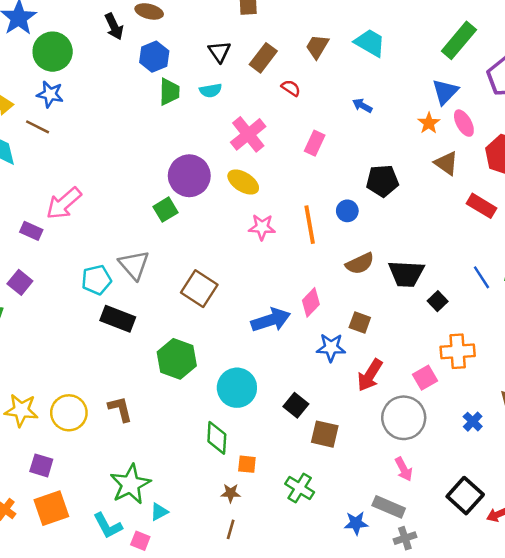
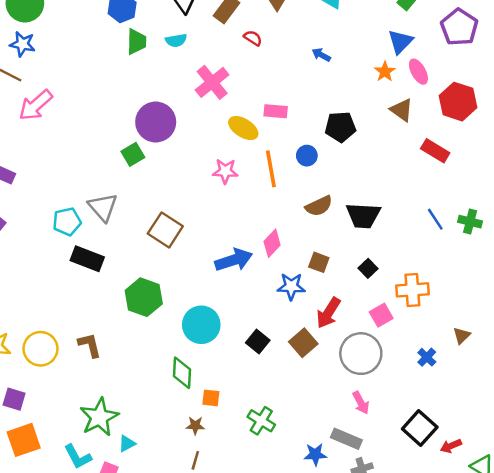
pink rectangle: (315, 143) -> (276, 111), moved, turned 70
yellow ellipse: (243, 182) -> (243, 128), moved
pink arrow: (64, 203) -> (36, 105), moved
black square: (438, 301) -> (368, 268), moved
brown square: (325, 434) -> (303, 343), moved, turned 36

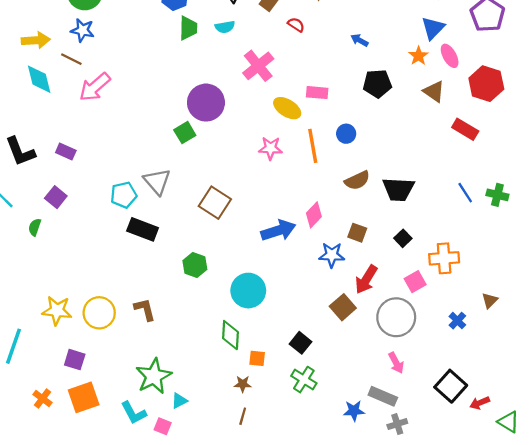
black pentagon: (340, 127) -> (377, 84), moved
green hexagon: (144, 297) -> (195, 265), size x0.7
black square: (258, 342) -> (301, 343), moved

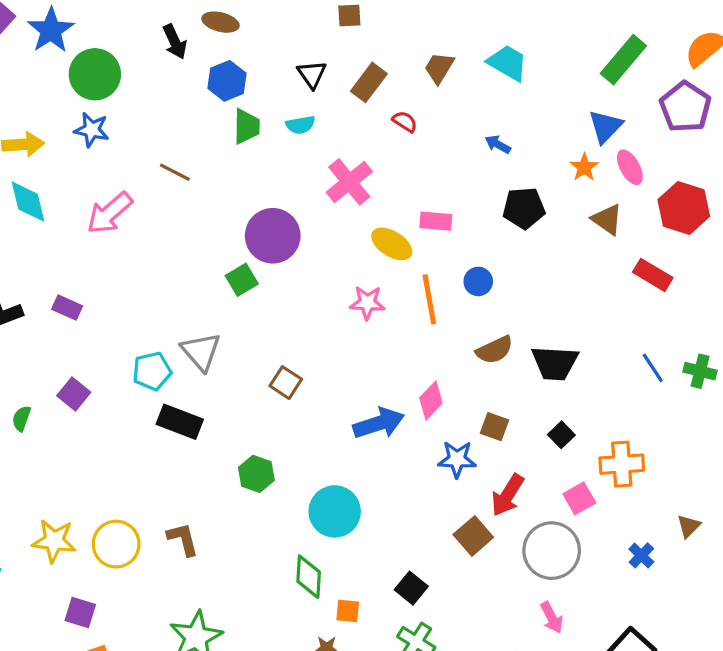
brown line: (71, 59) -> (175, 172), moved
purple square: (56, 197) -> (74, 394), moved
brown square: (215, 203) -> (286, 383), size x0.7

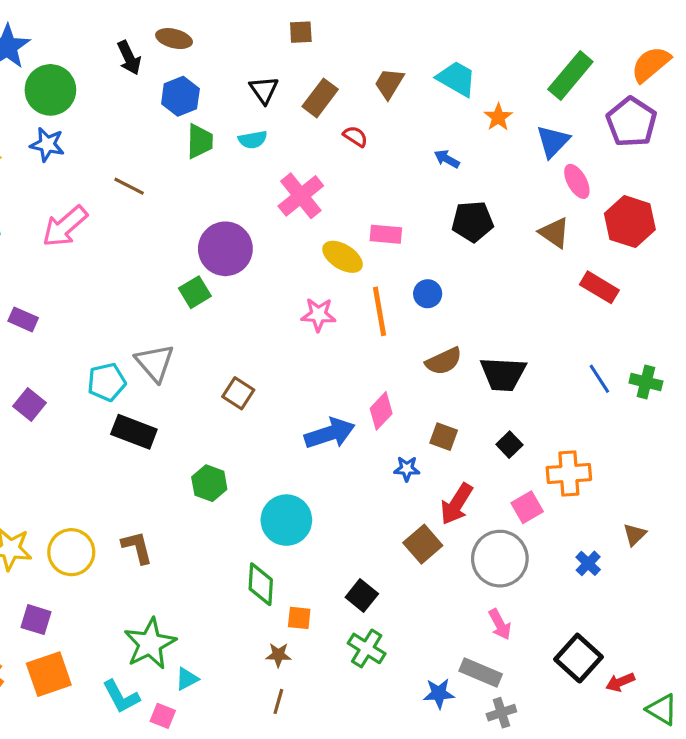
orange star: (584, 167) -> (498, 117), moved
blue star: (457, 459) -> (407, 469), size x0.7

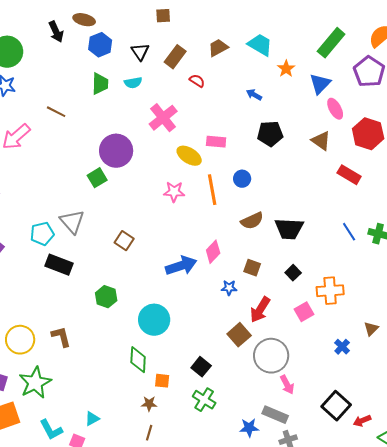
brown trapezoid: (389, 83) -> (218, 48), turned 30
blue hexagon: (180, 96) -> (100, 45), moved
gray circle: (500, 559) -> (271, 356), moved
green star: (150, 644) -> (35, 383), moved

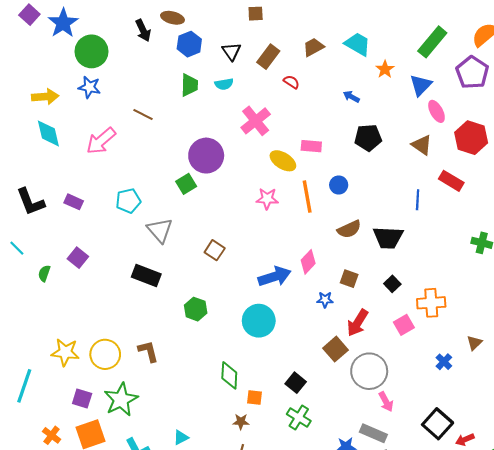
blue line: (349, 232) -> (418, 200), moved, turned 36
cyan pentagon: (42, 234) -> (128, 201), moved
cyan circle: (154, 320) -> (259, 321), moved

